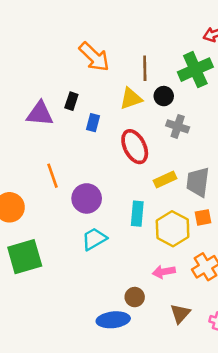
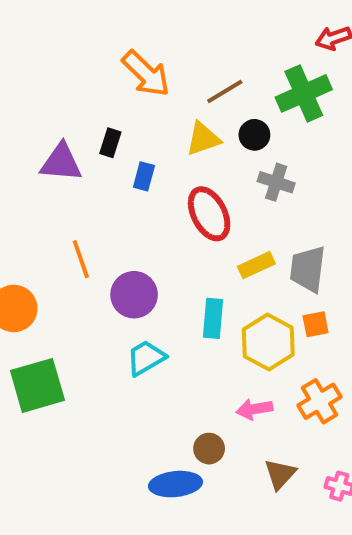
brown line: (145, 68) -> (225, 91), turned 60

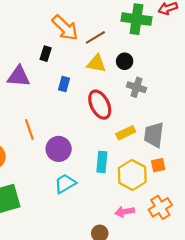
brown line: (225, 91) -> (95, 37), moved
green cross: (304, 93) -> (136, 19), moved, turned 32
yellow triangle: (203, 139) -> (96, 63), turned 30
black rectangle: (110, 143) -> (46, 54), moved

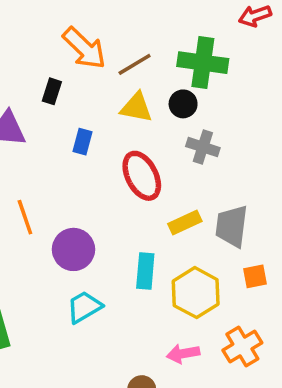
green cross: (136, 19) -> (203, 63), moved
orange square: (158, 165) -> (255, 276), moved

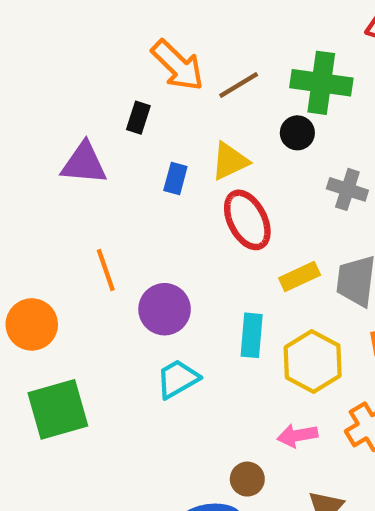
yellow triangle: (136, 107) -> (230, 161), moved, turned -36
gray cross: (203, 147) -> (347, 189), moved

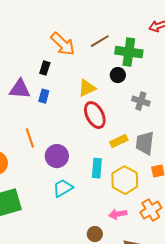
brown line: (239, 85) -> (100, 41), moved
blue rectangle: (175, 179) -> (44, 96), moved

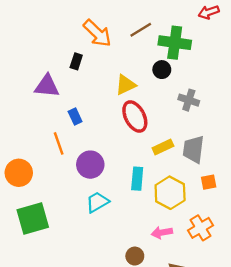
blue rectangle: (44, 96) -> (75, 116), moved, turned -40

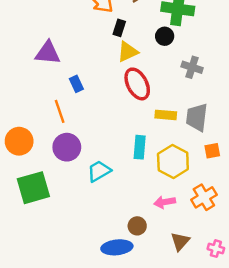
black rectangle: (76, 61) -> (119, 28), moved
yellow rectangle: (163, 147) -> (166, 115), turned 30
purple circle: (90, 165) -> (67, 147), moved

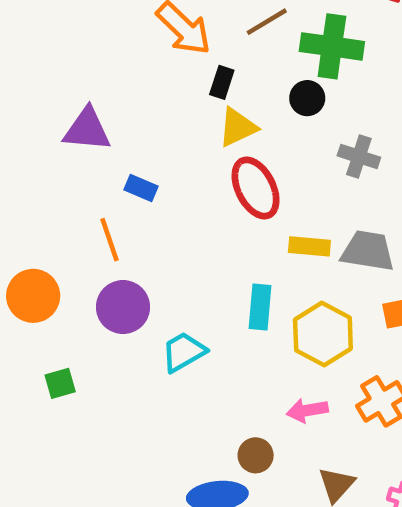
blue rectangle: (76, 84) -> (141, 188), turned -42
gray trapezoid: (197, 117) -> (368, 251), turned 92
green square: (33, 188) -> (60, 383), size x0.5

